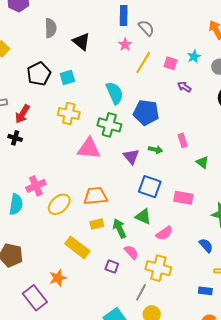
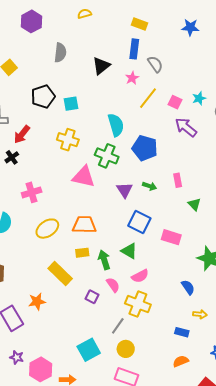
black triangle: (81, 42) -> (101, 66), moved, turned 36
purple arrow: (184, 87) -> (186, 127), size x1.6
black cross: (15, 138) -> (12, 157), turned 32
pink cross: (36, 186) -> (32, 192), moved
pink semicircle: (164, 233) -> (140, 276), moved

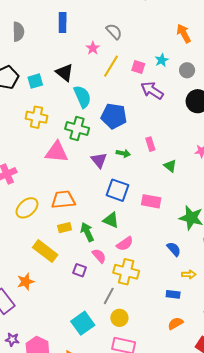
blue rectangle: (134, 49) -> (63, 22), moved
black triangle: (101, 66) -> (64, 73), moved, turned -36

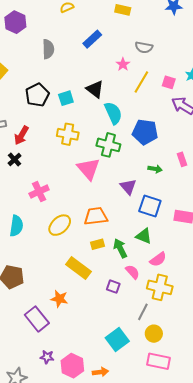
blue rectangle: (63, 22) -> (92, 39), turned 48
gray semicircle: (114, 32) -> (144, 47), turned 144
pink triangle: (57, 152) -> (88, 169), turned 45
purple triangle: (99, 160) -> (128, 187), moved
orange star: (26, 282) -> (59, 299), turned 30

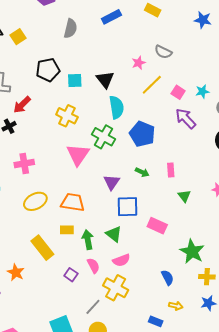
blue rectangle: (92, 39) -> (111, 17), moved
blue square: (150, 206) -> (127, 207), turned -35

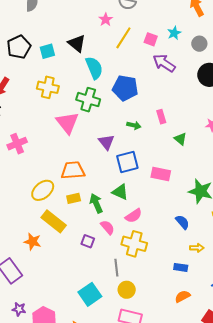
yellow ellipse: (35, 201) -> (43, 190), moved
orange star: (16, 272) -> (33, 242), moved
gray line: (93, 307) -> (116, 268), turned -36

